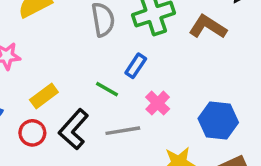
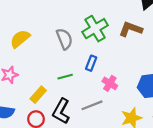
green line: (107, 89) -> (65, 77), moved, turned -32

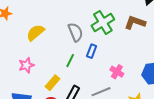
blue rectangle: (91, 63) -> (92, 51), moved
green line: (65, 77) -> (70, 61), moved, turned -48

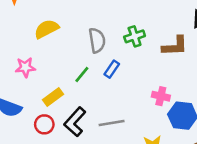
green cross: (103, 22) -> (135, 36), size x0.7
brown L-shape: (135, 23) -> (175, 46), turned 145
pink cross: (117, 72) -> (161, 96), moved, turned -32

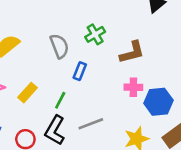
brown L-shape: (175, 46) -> (132, 52), moved
green line: (82, 74) -> (60, 100), moved
yellow rectangle: (53, 97) -> (28, 93), moved

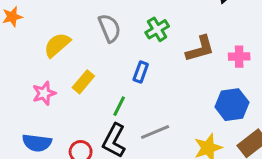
gray semicircle: (59, 46) -> (110, 28), moved
pink cross: (133, 87) -> (239, 57), moved
yellow rectangle: (28, 93) -> (83, 82), moved

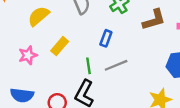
green line: (119, 106) -> (88, 66), turned -35
gray line: (155, 132) -> (116, 65), moved

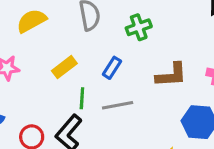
brown L-shape: (154, 20) -> (171, 75), moved
yellow rectangle: (60, 46) -> (64, 67), moved

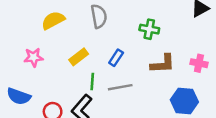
green cross: (139, 27) -> (149, 29), moved, turned 30

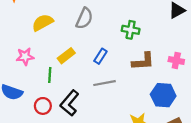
gray semicircle: (99, 16) -> (84, 18), turned 35
green line: (92, 82) -> (50, 75), moved

